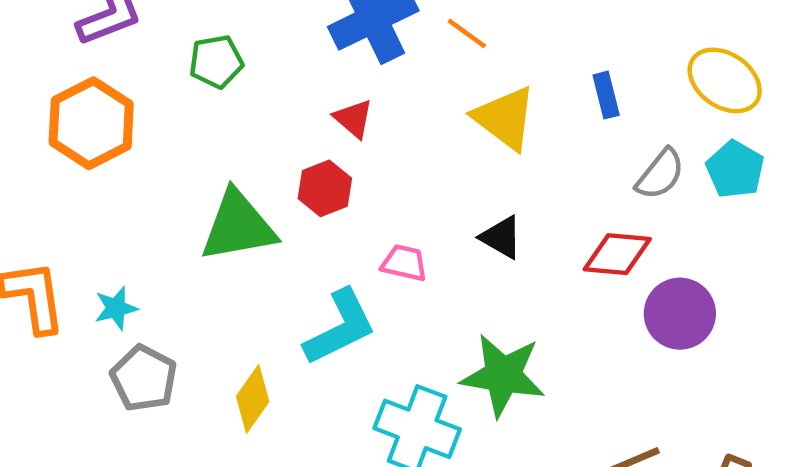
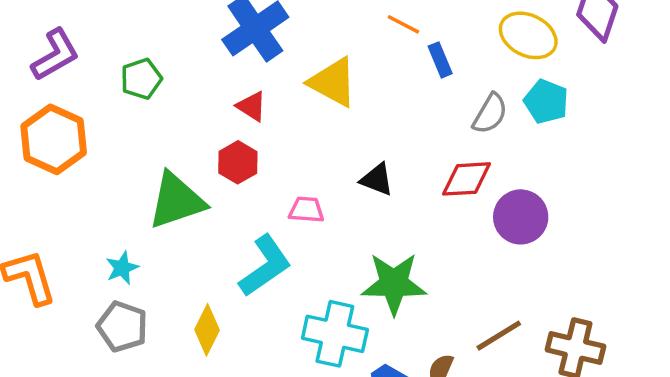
orange line: (467, 33) -> (403, 24), moved
yellow triangle: (505, 118) -> (333, 82), moved
cyan star: (116, 308) -> (122, 268), moved

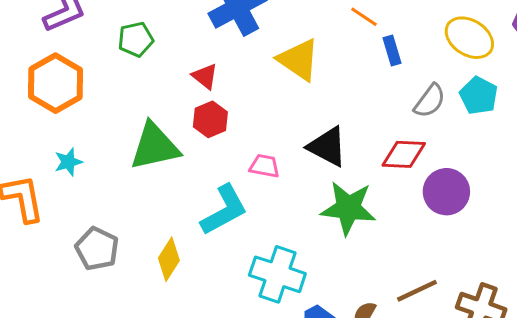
red triangle: (252, 106) -> (205, 76), moved
black triangle: (377, 179) -> (327, 147), size x1.4
cyan star: (122, 268) -> (68, 162), moved
green star: (394, 284) -> (348, 208), moved

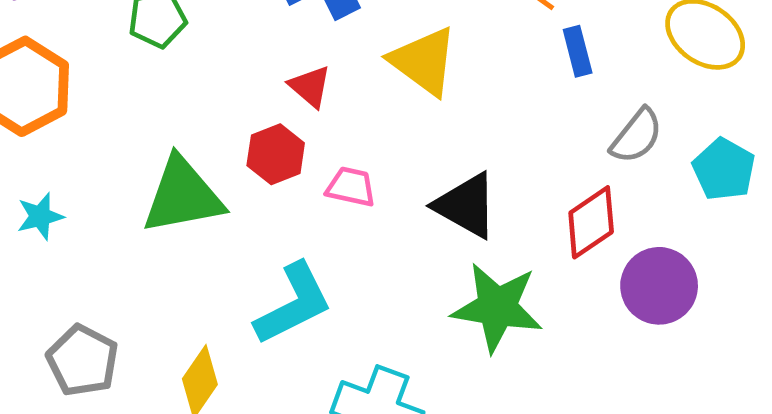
red triangle: (205, 76) -> (310, 87), moved
cyan pentagon: (479, 96) -> (724, 169), moved
red diamond: (404, 154) -> (591, 222), turned -39
pink trapezoid: (264, 166) -> (351, 187), moved

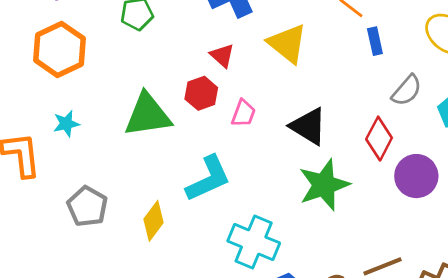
pink trapezoid: (351, 187) -> (243, 113), turned 96
red diamond: (591, 222) -> (379, 139), turned -30
green star: (497, 307) -> (324, 185), turned -30

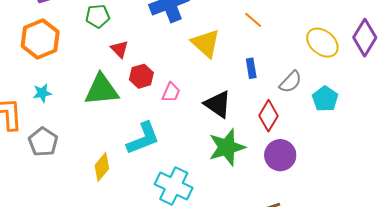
blue rectangle: (375, 41) -> (251, 68), moved
red triangle: (222, 56) -> (120, 49), moved
purple circle: (416, 176) -> (280, 155), moved
gray pentagon: (87, 206) -> (43, 142), moved

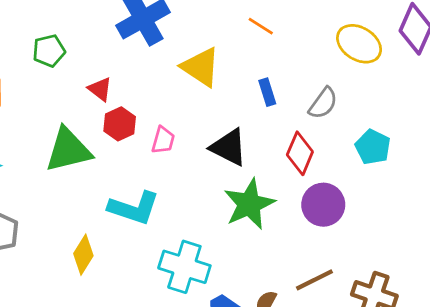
red triangle: (120, 49) -> (100, 89), moved
cyan pentagon: (325, 99) -> (373, 147), moved
cyan L-shape: (143, 138) -> (134, 208), turned 48

